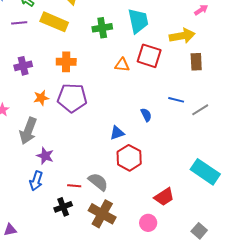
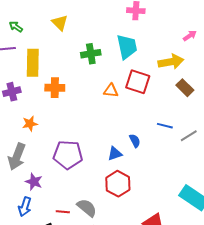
yellow rectangle: (54, 22) -> (33, 63), moved, turned 68
brown rectangle: (196, 62) -> (185, 88), turned -42
purple pentagon: (72, 98) -> (68, 155), moved
blue triangle: (117, 133) -> (115, 154), moved

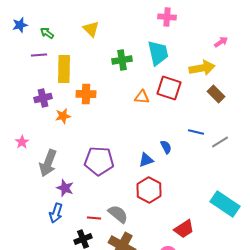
orange star: (30, 124) -> (63, 116), moved

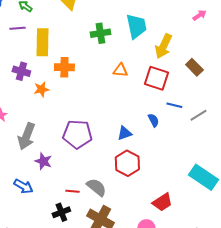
yellow arrow: (202, 68) -> (163, 46), moved, turned 125
red square: (169, 88) -> (156, 78), moved
purple cross: (43, 98) -> (21, 71), turned 30
blue semicircle: (166, 147) -> (153, 120), moved
blue arrow: (56, 213) -> (23, 186), moved, turned -78

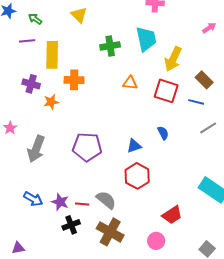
blue line: (174, 105) -> (196, 102), moved
purple star: (43, 161) -> (60, 202), moved

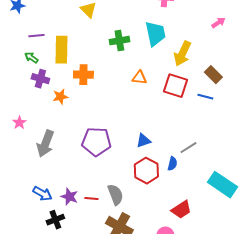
green arrow: (35, 19) -> (31, 58), moved
gray line: (208, 128) -> (188, 148), moved
blue semicircle: (163, 133) -> (172, 164), moved, turned 40
gray semicircle: (106, 200) -> (115, 195), turned 30
black cross: (71, 225) -> (55, 220), moved

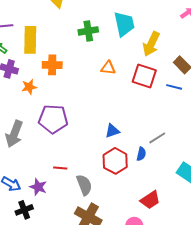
purple pentagon: (96, 142) -> (53, 119), moved
red line: (91, 199) -> (60, 168), moved

